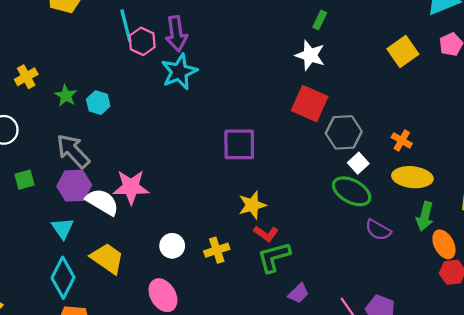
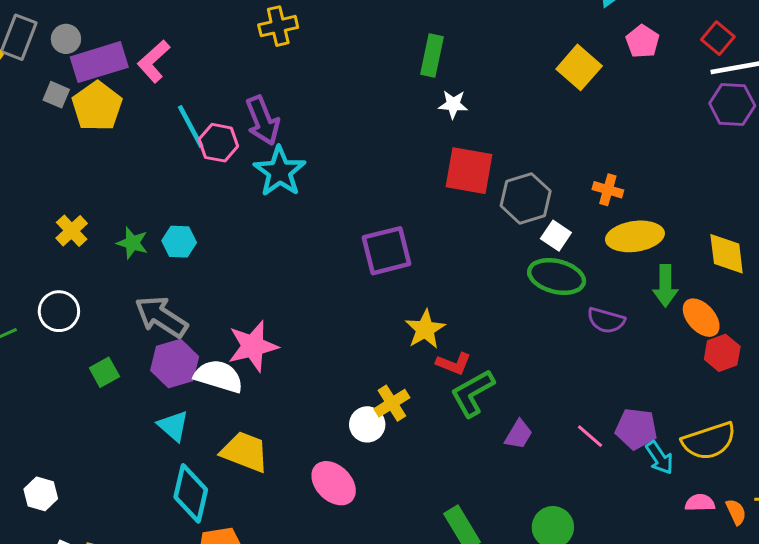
green rectangle: (320, 20) -> (432, 55), moved, size x1.5
white star: (310, 55) -> (453, 104), size x0.7
white circle: (172, 246) -> (367, 424), moved

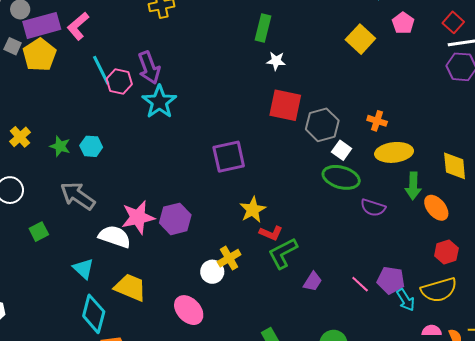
red hexagon: (722, 353) -> (446, 252), moved
purple hexagon: (175, 363) -> (175, 219), moved

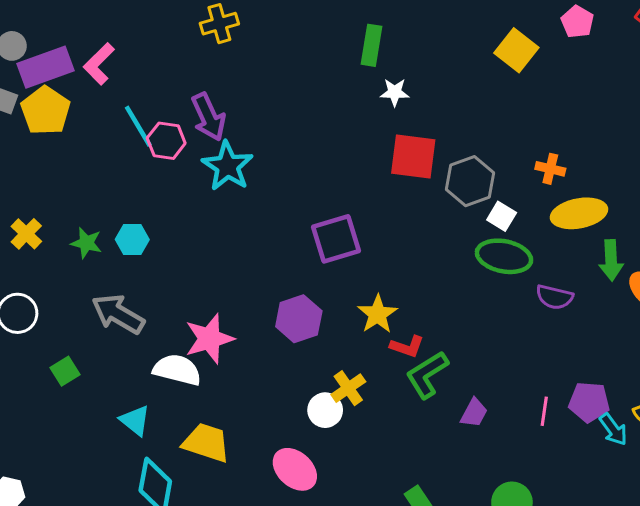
purple hexagon: (175, 219) -> (299, 319), moved
pink line: (360, 284) -> (544, 411), turned 60

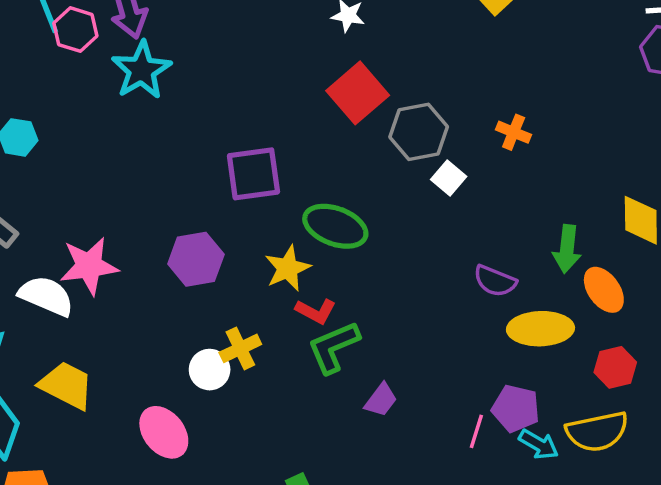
red square: (413, 157) -> (358, 93), turned 33
yellow ellipse: (579, 213) -> (540, 329), moved
green ellipse: (504, 256) -> (335, 226), moved
pink line: (544, 411) -> (476, 431), moved
cyan arrow: (613, 429) -> (539, 444), turned -32

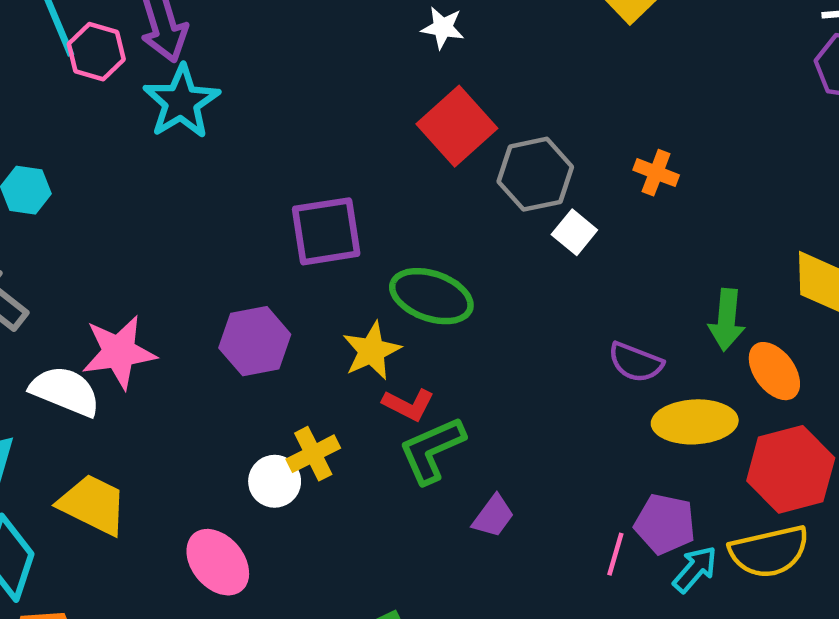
red hexagon: (615, 367) -> (791, 469), size x1.6
cyan arrow: (539, 444) -> (695, 569), turned -78

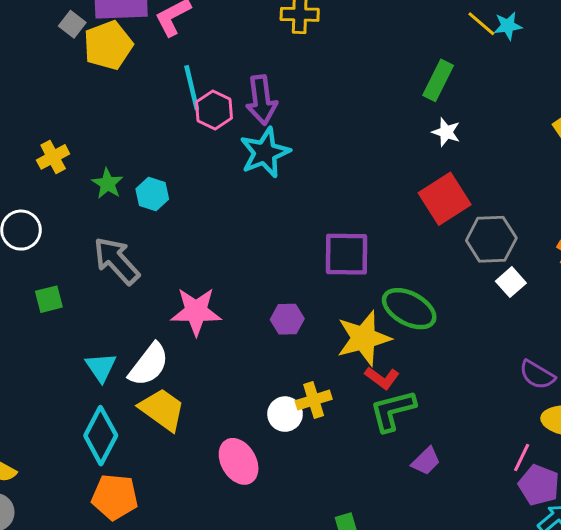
purple hexagon: (255, 341) -> (287, 319), size x0.7
yellow star: (372, 351) -> (364, 338), size x1.4
white semicircle: (65, 391) -> (149, 365), moved, turned 96
pink line: (615, 554) -> (522, 458), moved

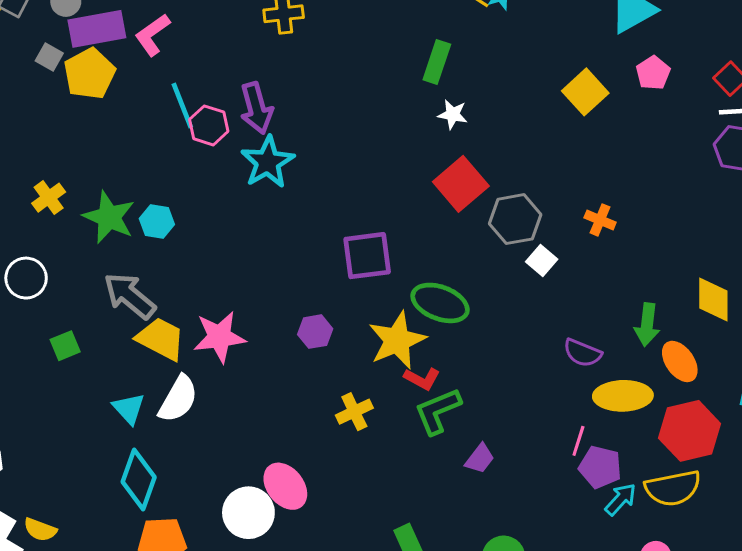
green star: (108, 184) -> (109, 217), size x1.6
yellow trapezoid: (162, 410) -> (161, 339), moved
white circle: (285, 414) -> (248, 513), moved, size x1.4

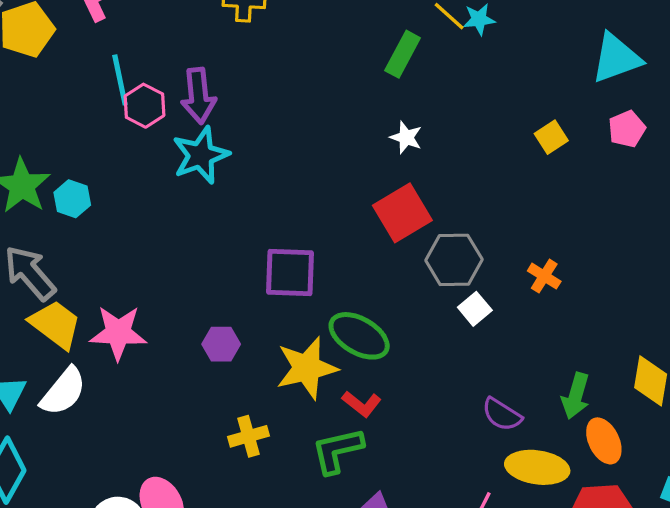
green rectangle: (437, 62) -> (403, 54), moved
yellow square: (585, 92) -> (551, 137), size x0.7
red L-shape: (422, 379) -> (362, 404), moved

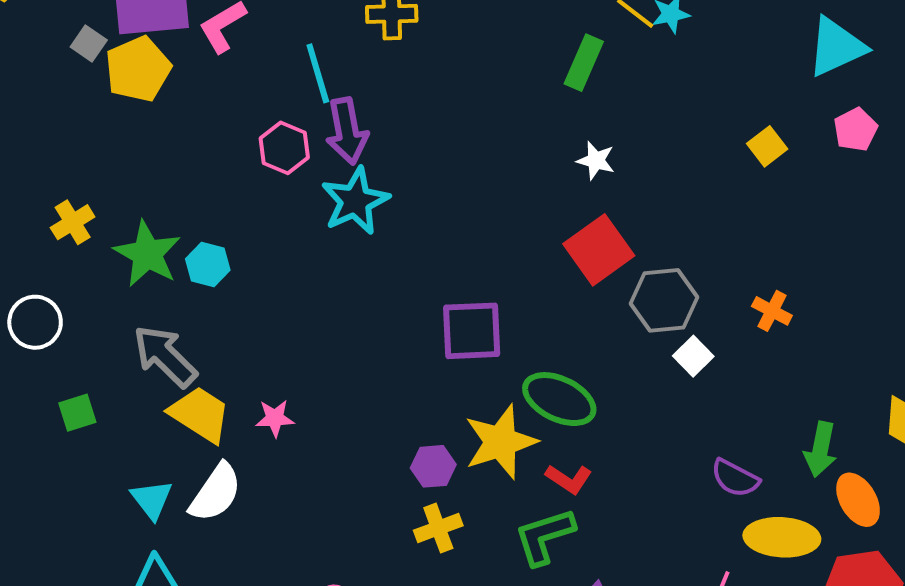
cyan line: (120, 80) -> (318, 73), moved
pink star: (118, 333) -> (275, 418), size x0.6
purple hexagon: (221, 344) -> (433, 466), moved

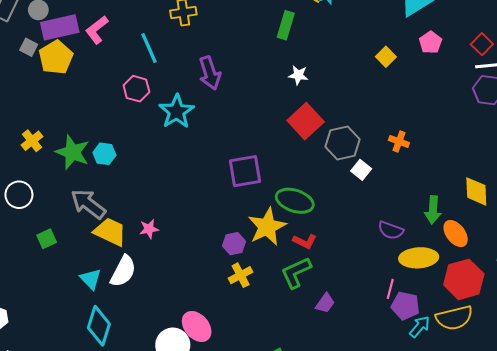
purple arrow: (347, 131) -> (210, 73), moved

